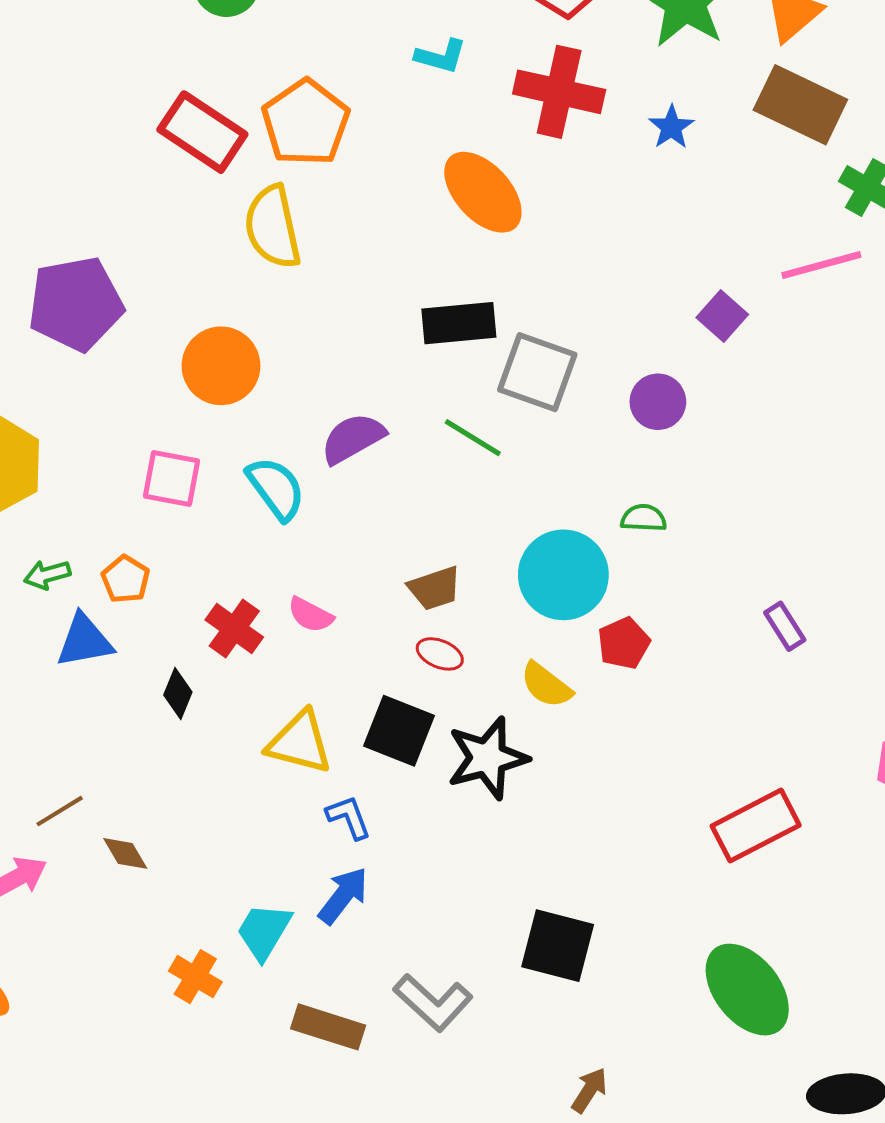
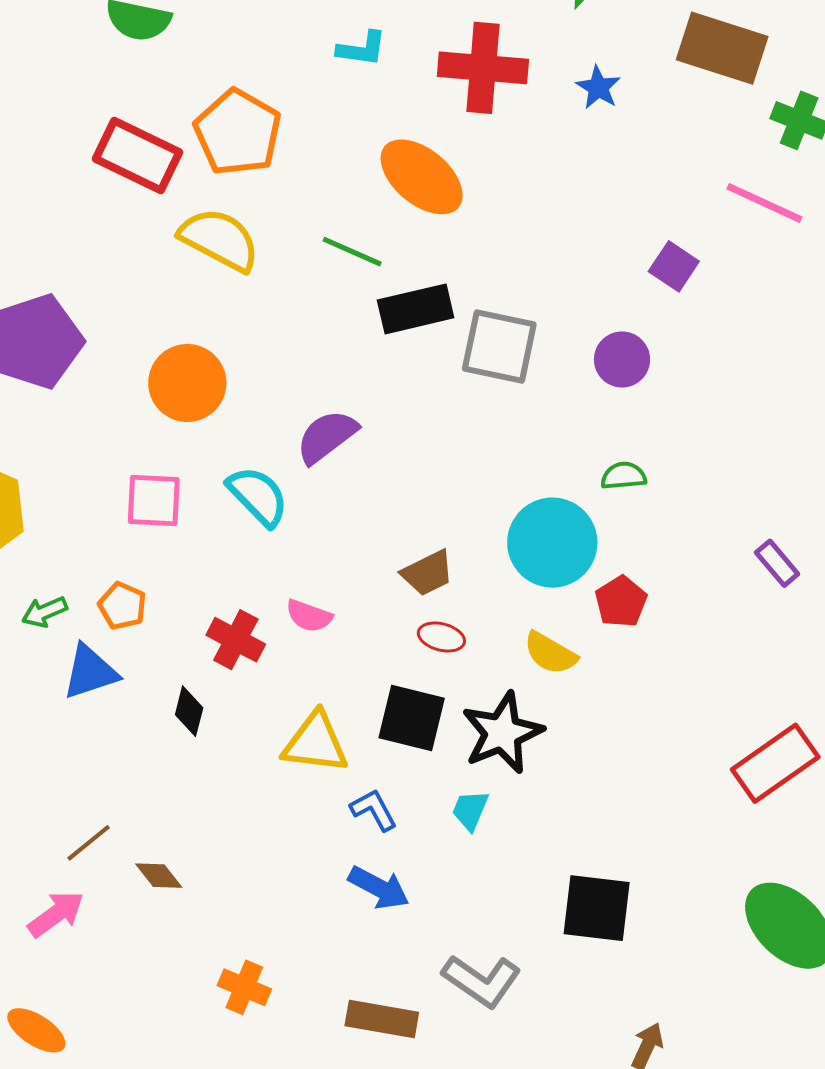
yellow semicircle: (273, 227) -> (219, 239), turned 138
pink line: (821, 265) -> (764, 203), turned 48
green line: (473, 438) -> (352, 252), moved
blue arrow: (343, 896) -> (379, 888), turned 88
cyan trapezoid: (264, 931) -> (470, 810), moved, size x0.7

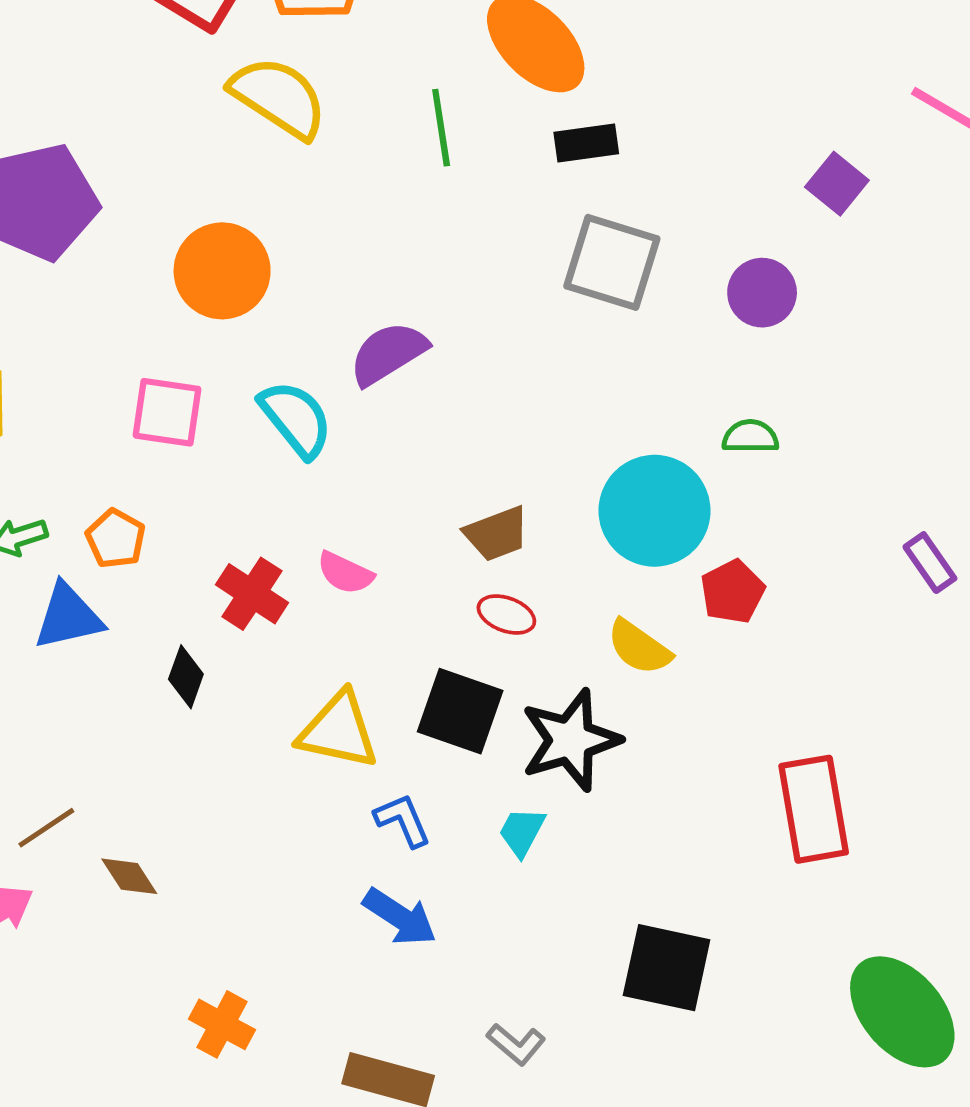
green line: (352, 252) -> (441, 128), turned 52
black rectangle: (416, 309) -> (586, 143), moved, size x0.7
red rectangle: (775, 763) -> (814, 809), moved, turned -70
gray L-shape: (482, 981) -> (516, 1044), size x0.6

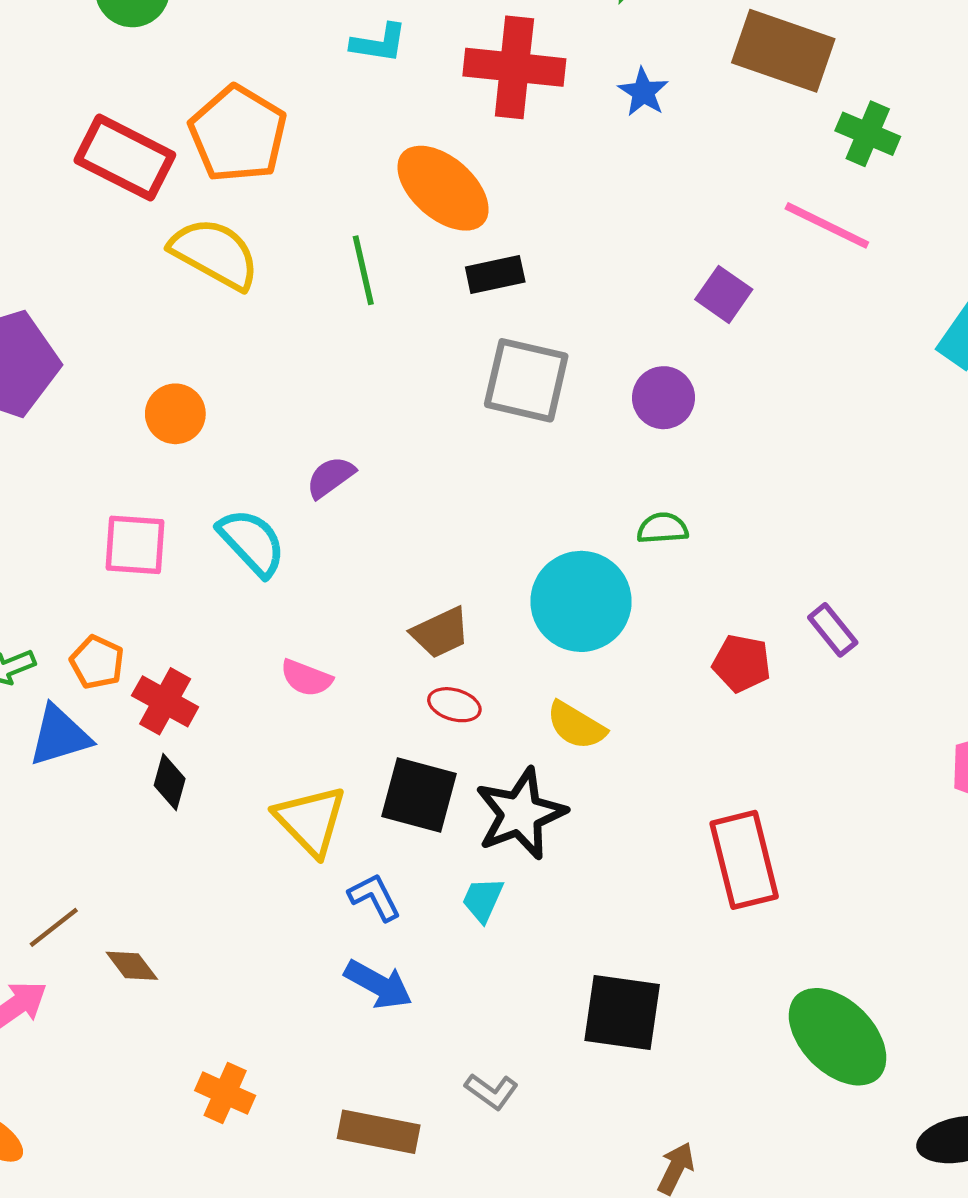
orange circle: (222, 271) -> (175, 414), size x0.7
purple semicircle: (388, 353) -> (331, 477), size x0.7
red pentagon: (732, 592) -> (742, 663), moved, turned -30
red cross: (252, 594) -> (165, 701), moved
yellow triangle: (338, 731) -> (311, 821), turned 38

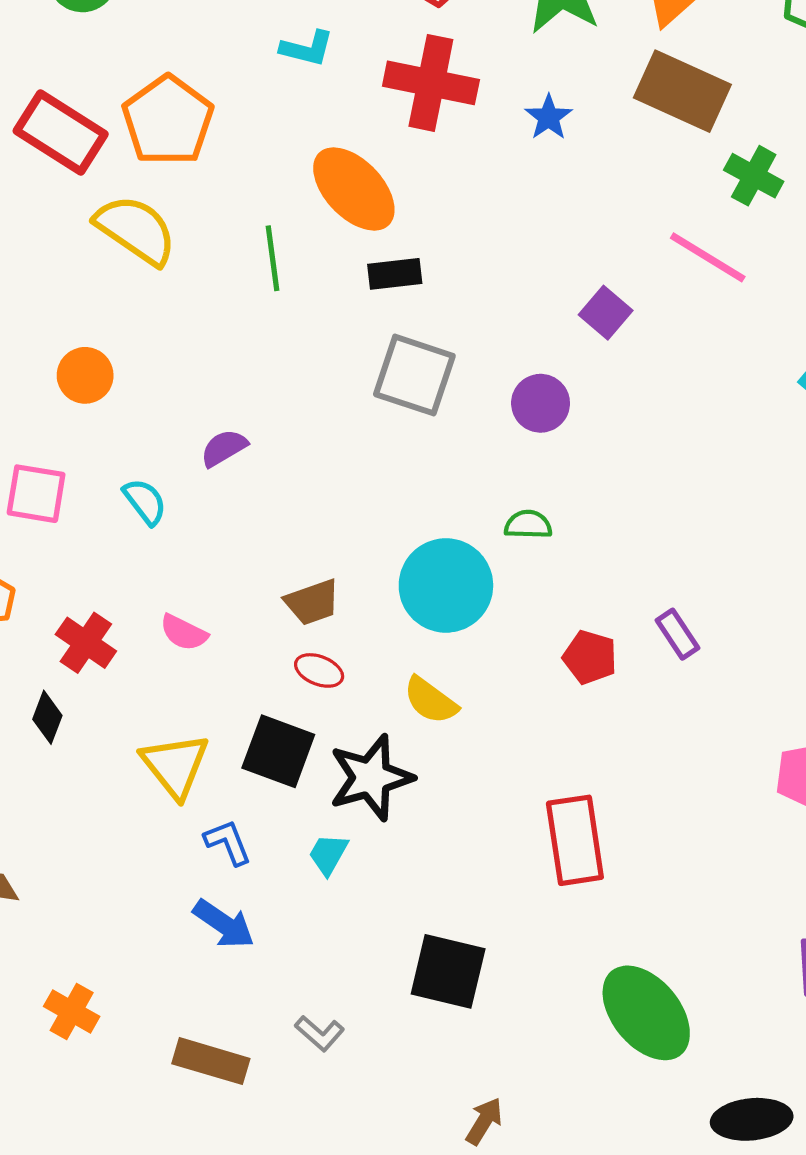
cyan semicircle: (252, 542) -> (145, 502), size x0.7
red cross: (165, 701) -> (86, 643), moved

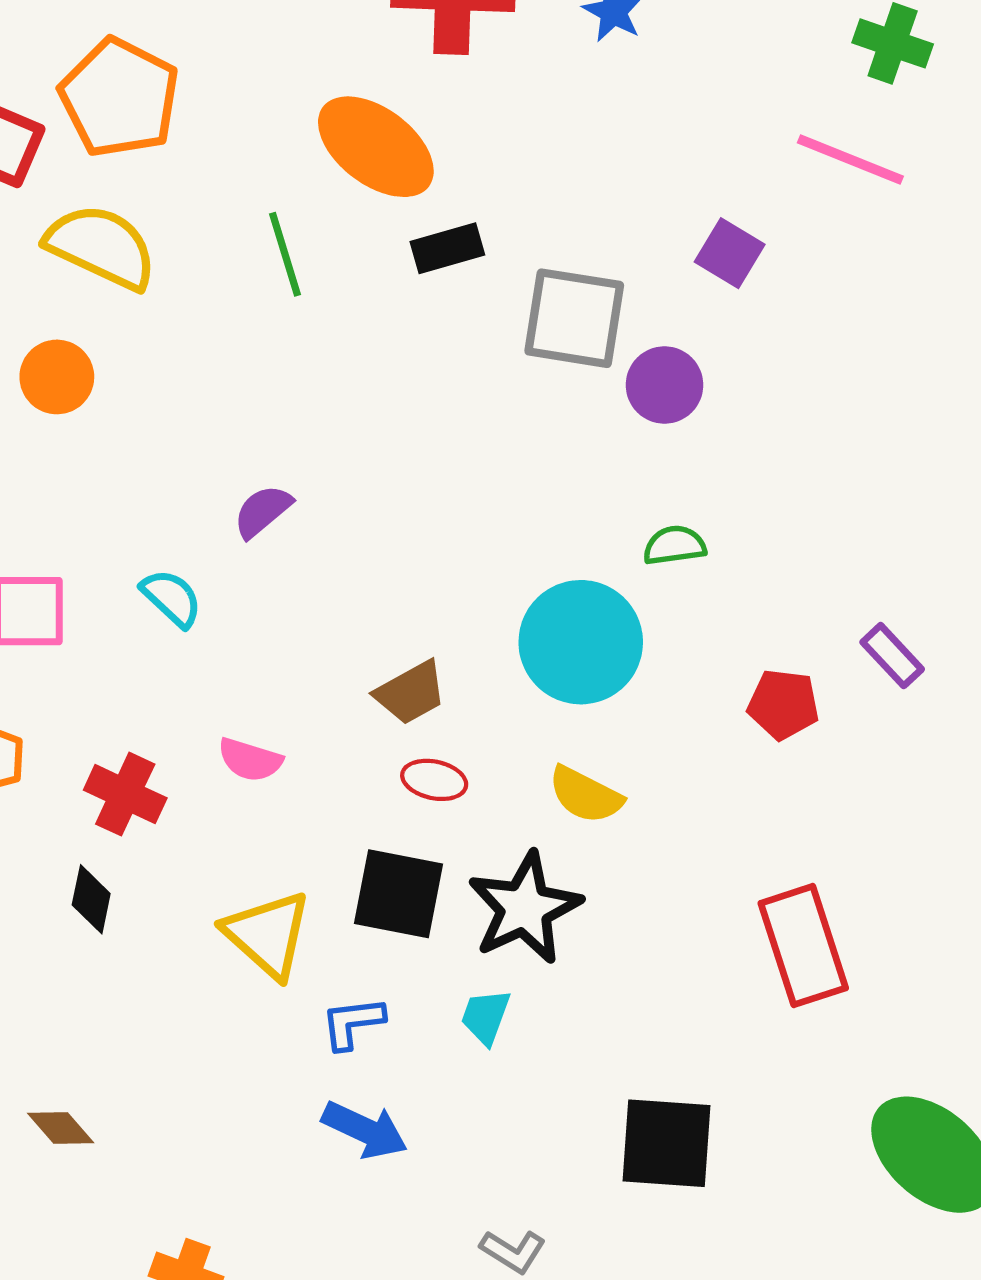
orange circle: (85, 375) -> (57, 377), moved
gray square: (414, 375) -> (574, 318), moved
blue L-shape: (228, 842) -> (353, 1023), turned -66

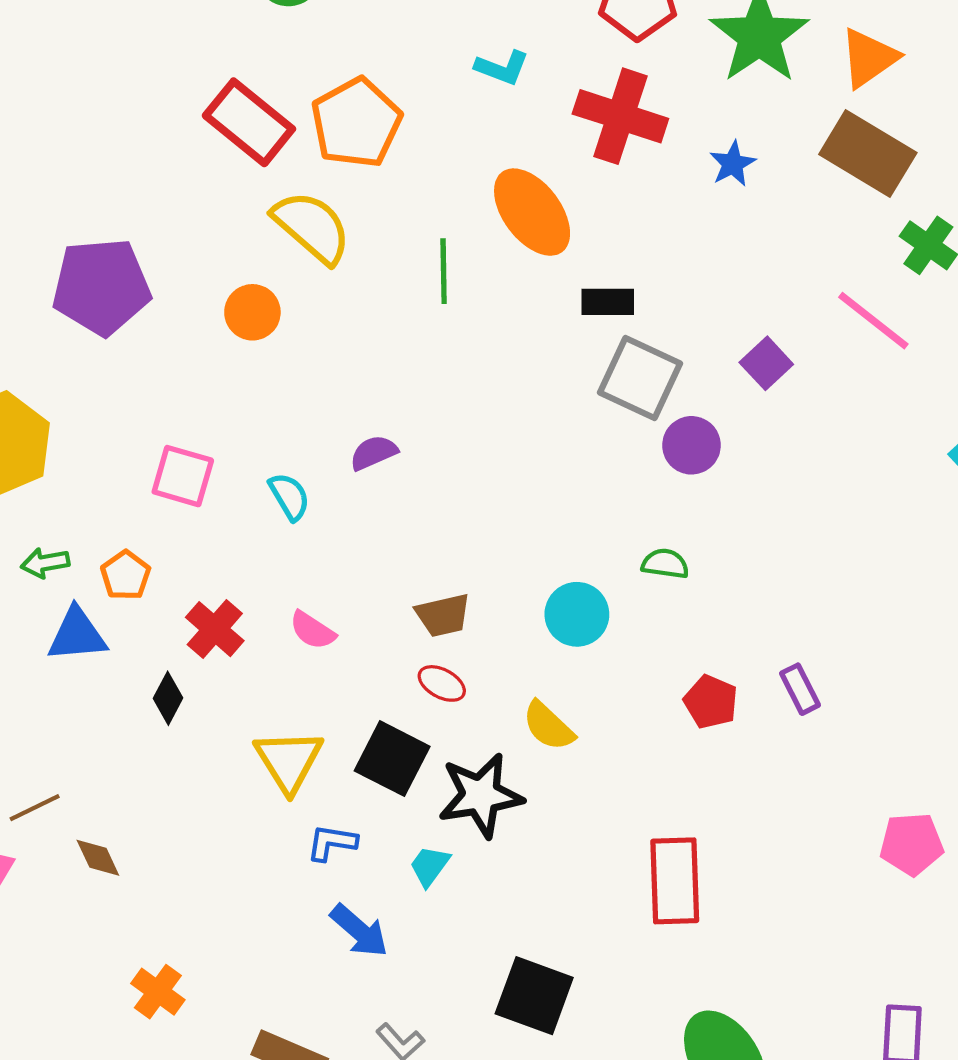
black rectangle: (447, 248) -> (608, 302), moved
cyan circle: (581, 642) -> (577, 614), size x0.7
blue arrow: (365, 1130) -> (359, 931), moved

